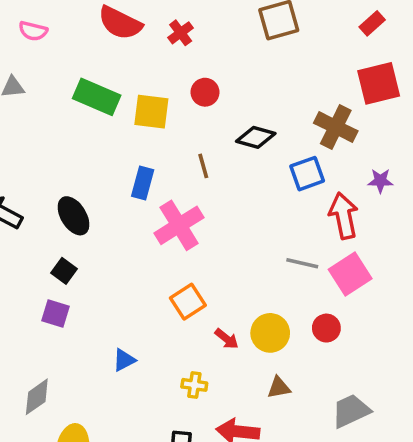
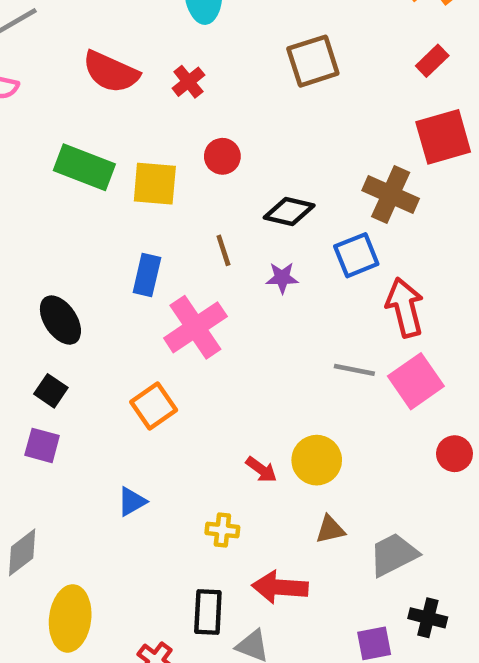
purple star: (380, 181) -> (282, 278), moved
orange square: (188, 302) -> (154, 406), moved
red circle: (326, 328) -> (454, 454), moved
gray trapezoid: (351, 411) -> (393, 555), moved

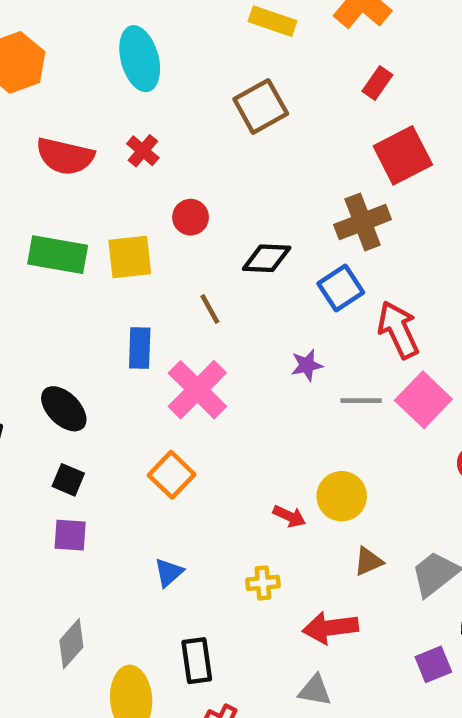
brown cross: (391, 195) -> (363, 222), turned -34
purple star: (282, 278) -> (307, 365), moved
black rectangle: (208, 612) -> (197, 661), moved

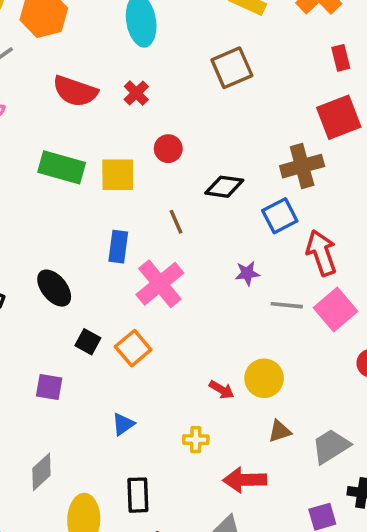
red rectangle: (377, 83) -> (341, 58), moved, turned -55
black square: (68, 480) -> (88, 342), moved

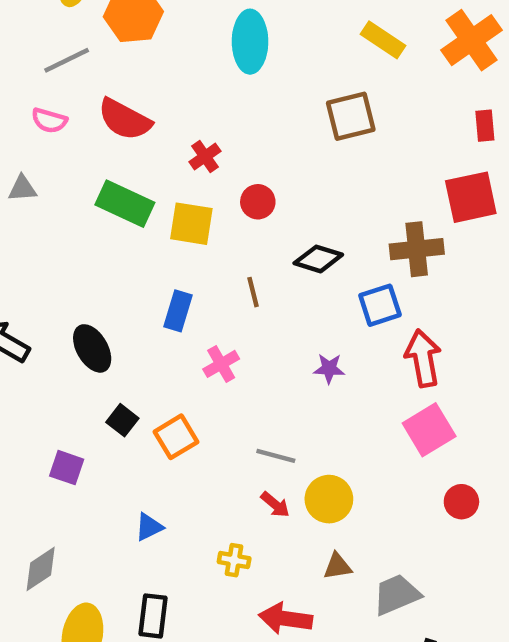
red semicircle: (75, 91) -> (125, 119), moved
red cross: (136, 93) -> (205, 156), moved
pink cross: (160, 284) -> (221, 364), size x0.6
gray line: (287, 305) -> (276, 456), moved

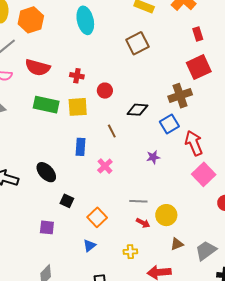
red cross: (205, 156) -> (77, 76), turned -32
orange square: (176, 437) -> (97, 217), moved

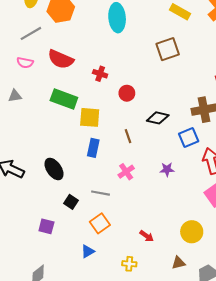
yellow square: (78, 107) -> (90, 117), moved
pink cross: (105, 166) -> (126, 172), moved
gray line: (138, 201) -> (101, 193), moved
yellow circle: (166, 215) -> (192, 232), moved

